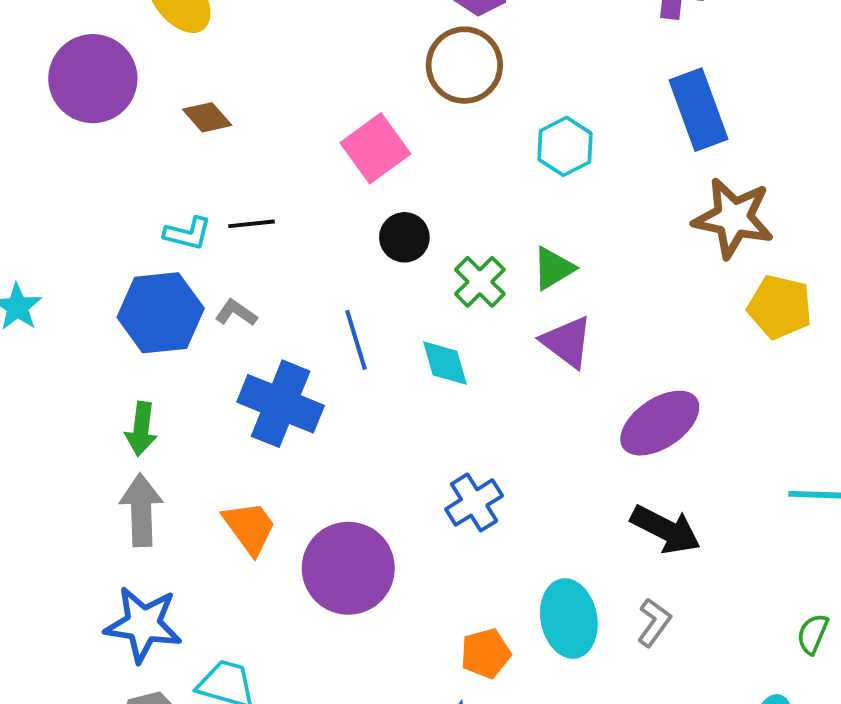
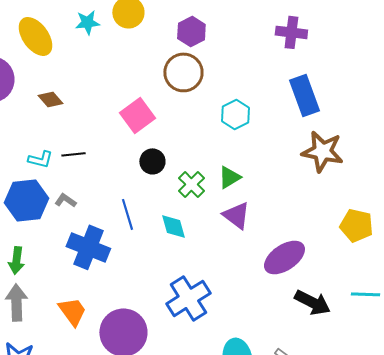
yellow pentagon: (780, 307) -> (356, 225), moved
blue cross: (474, 502) -> (188, 298), size x1.5
black arrow: (666, 529) -> (312, 302), moved

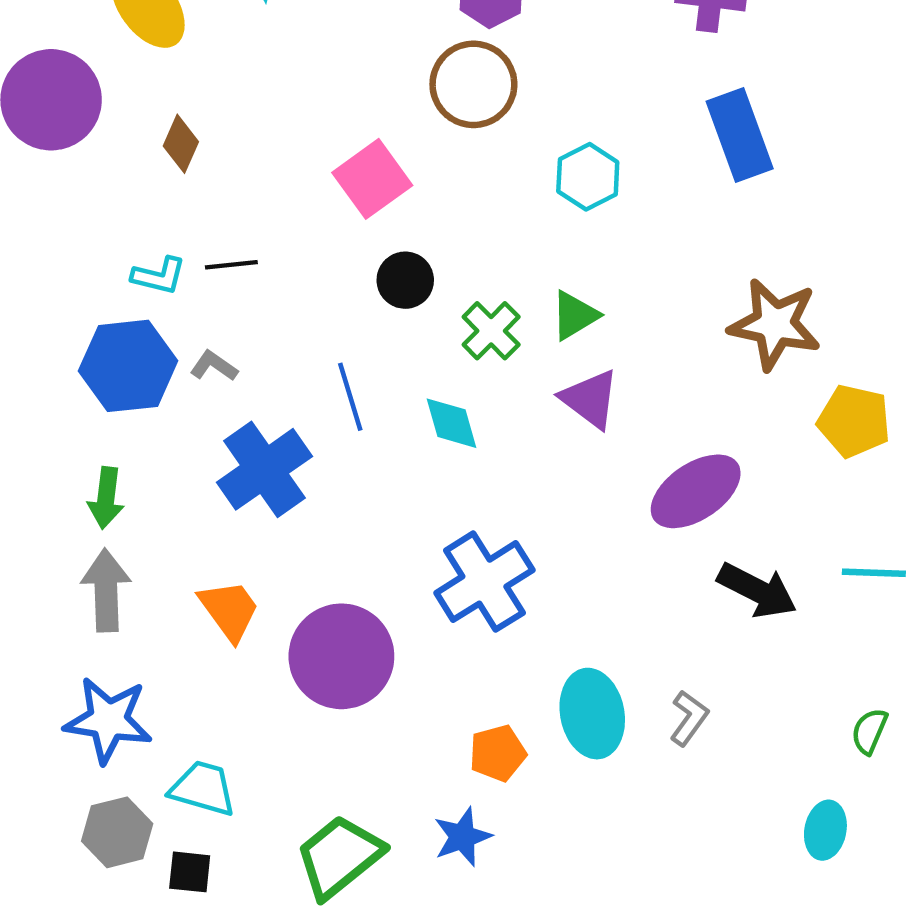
brown diamond: (50, 99) -> (181, 144), turned 65
brown star: (322, 151) -> (775, 324), moved
blue cross: (88, 247) -> (264, 469), turned 33

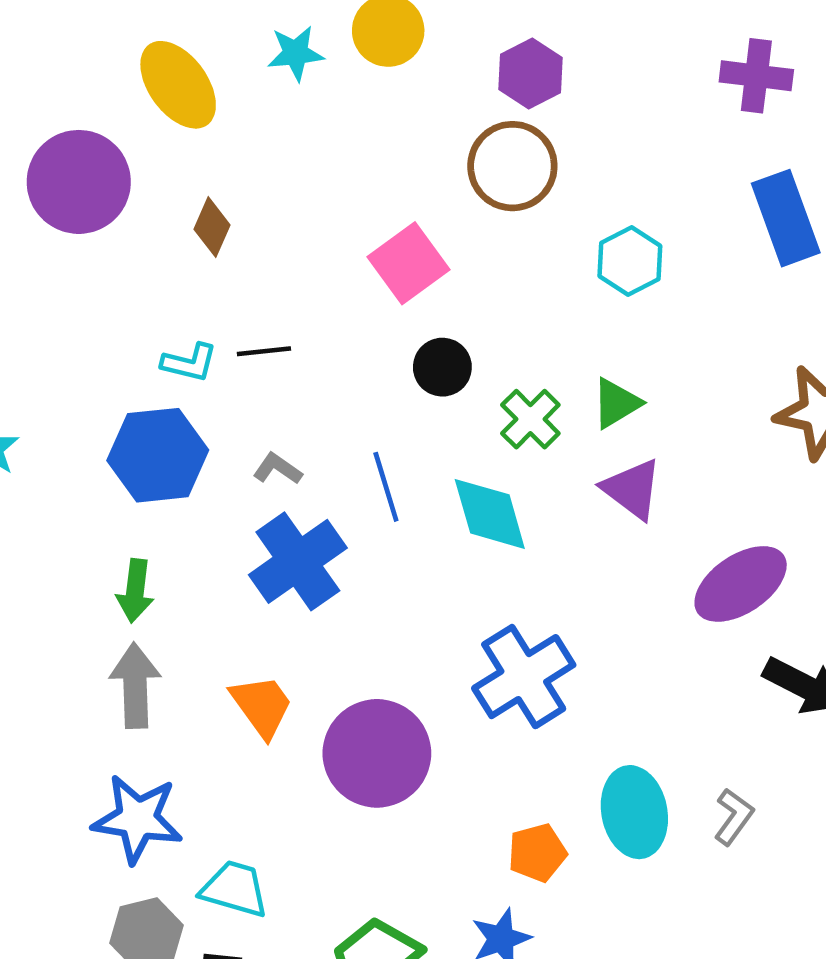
gray L-shape: (214, 366) -> (278, 469), moved
cyan diamond: (451, 423) -> (490, 514), size x1.4

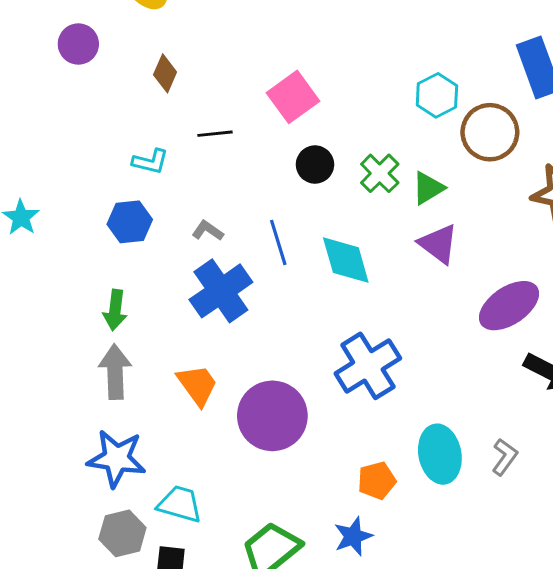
brown circle: (512, 166) -> (490, 132), moved
purple circle: (79, 182) -> (78, 44), size x0.6
black line: (264, 351) -> (215, 134), moved
green cross: (530, 419) -> (380, 173), moved
blue hexagon: (158, 455) -> (130, 222), size x0.7

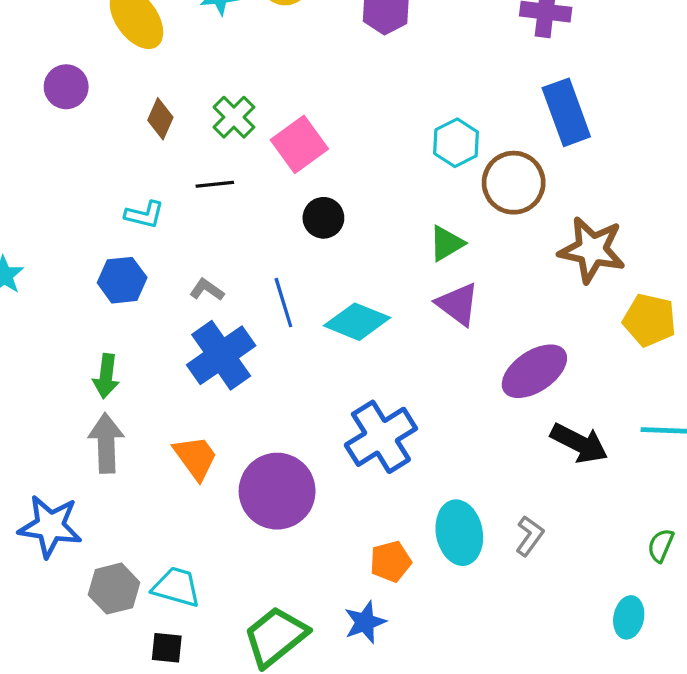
green cross: (380, 173) -> (234, 117), moved
cyan diamond: (346, 260) -> (357, 322), turned -52
blue star: (117, 458) -> (50, 526), moved
gray hexagon: (122, 533) -> (114, 589), moved

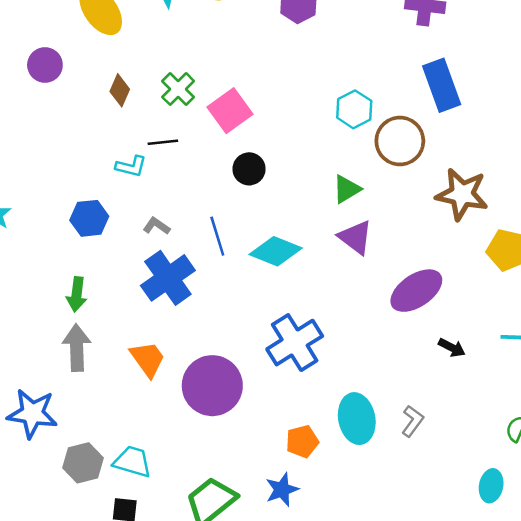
cyan L-shape: (144, 215) -> (131, 166), moved
black arrow: (579, 443) -> (452, 348), size x0.6

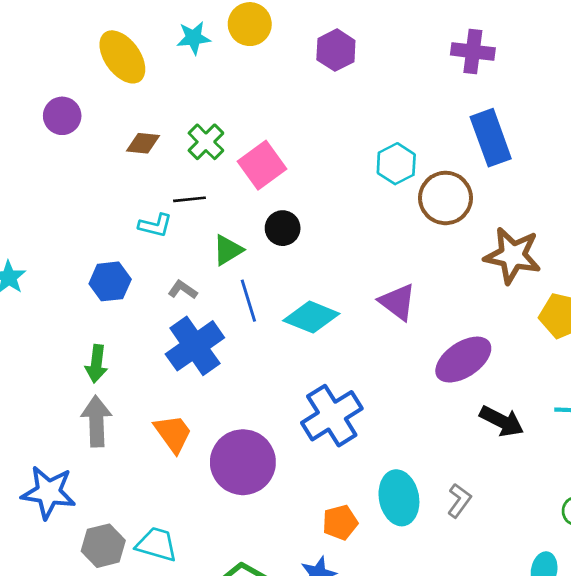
brown diamond: (120, 90) -> (143, 143), turned 72
green triangle: (347, 189) -> (228, 250), moved
black arrow: (452, 348) -> (502, 421), size x1.5

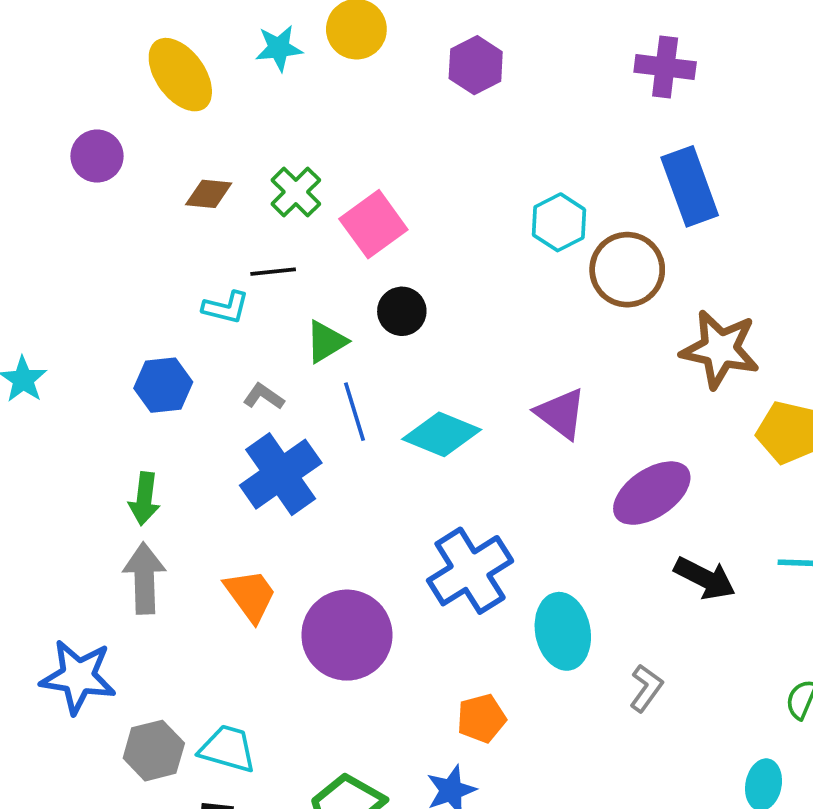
cyan ellipse: (399, 498) -> (563, 631), moved

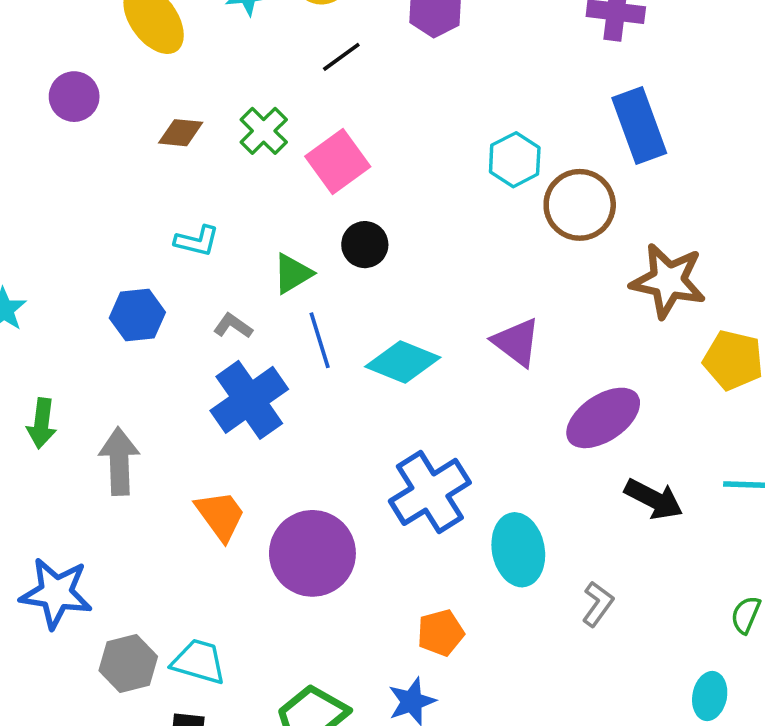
black line: (273, 272) -> (341, 57), moved, turned -30
green arrow: (144, 499) -> (42, 423), moved
gray arrow: (144, 578) -> (119, 461), moved

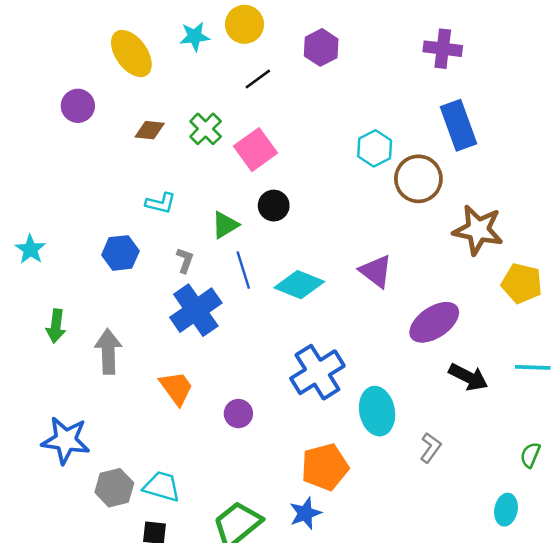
gray L-shape: (233, 326) -> (185, 260), turned 75
purple circle: (312, 553) -> (238, 414), size x0.5
orange pentagon: (441, 633) -> (325, 467), size x1.5

